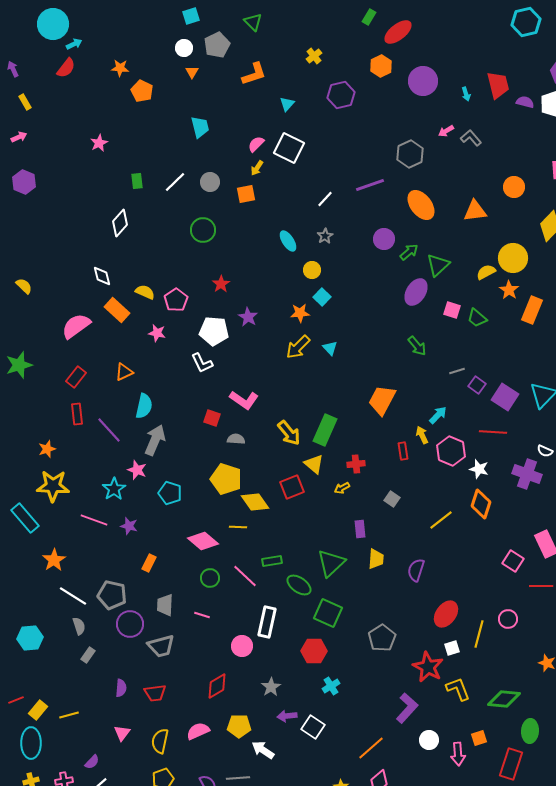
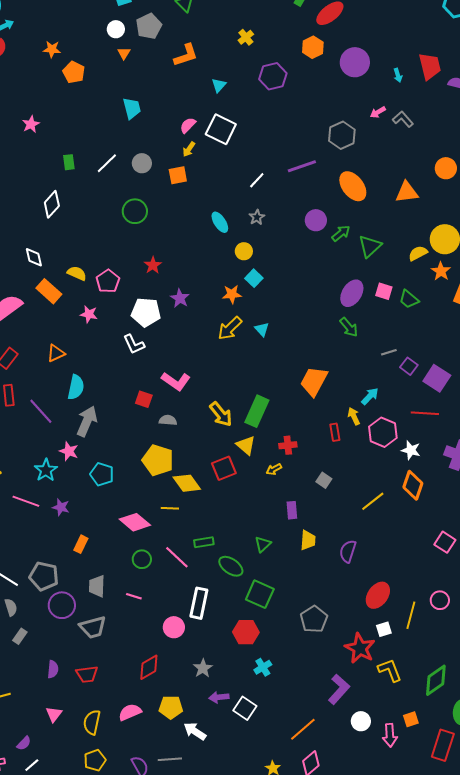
purple ellipse: (416, 292) -> (352, 293), moved
green triangle: (331, 563) -> (263, 544), size x0.6
green diamond: (504, 699) -> (436, 680), turned -40

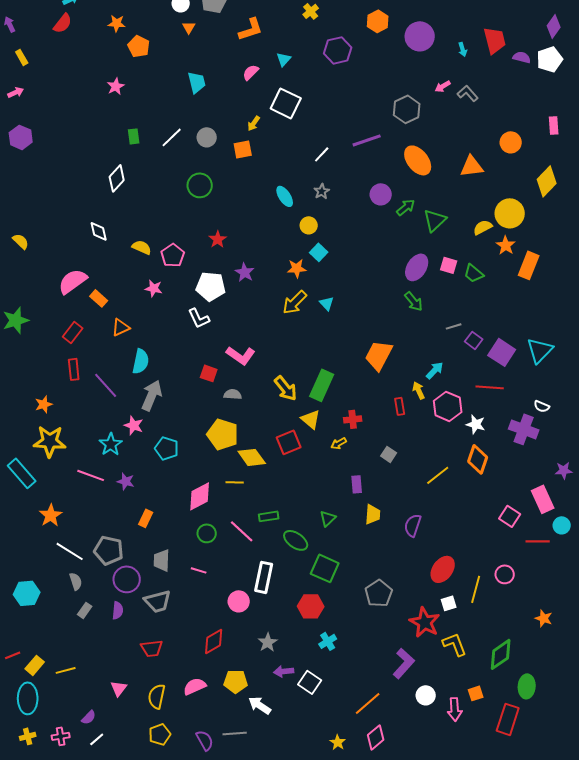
pink star: (31, 124) -> (116, 86), moved
pink semicircle: (188, 125) -> (251, 72), moved
orange rectangle: (49, 291) -> (99, 298), moved, size x0.7
pink diamond: (135, 522) -> (200, 496), turned -68
purple semicircle: (53, 669) -> (118, 610), moved

